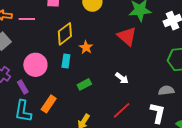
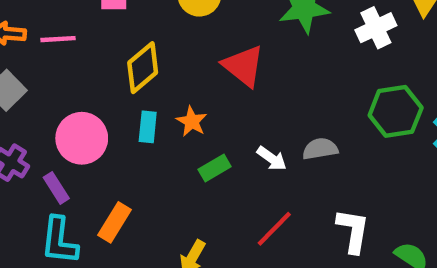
red triangle: (127, 36) -> (243, 66), moved
orange star: (86, 47) -> (192, 121), moved
green rectangle: (84, 84) -> (215, 168), moved
gray semicircle: (166, 90) -> (320, 149), moved

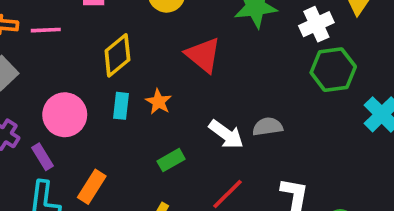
green hexagon: (396, 111) -> (333, 70), moved
white arrow: (272, 159) -> (226, 134), size x1.4
green rectangle: (215, 168) -> (171, 160), moved

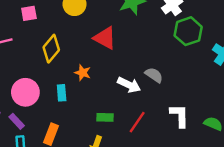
cyan rectangle: (121, 106) -> (62, 93), moved
gray semicircle: (268, 127) -> (154, 75), turned 54
green rectangle: (171, 160) -> (105, 117), moved, turned 42

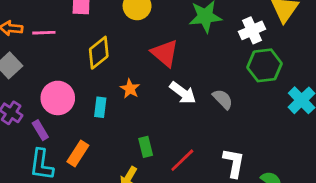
gray semicircle: (154, 75) -> (223, 99), moved
white arrow: (129, 85) -> (183, 93), moved
green rectangle: (105, 117) -> (146, 147), turned 63

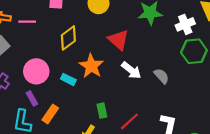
orange star: (130, 89) -> (91, 66), size x1.6
cyan rectangle: (100, 107) -> (68, 79), turned -72
purple rectangle: (40, 130) -> (32, 98), moved

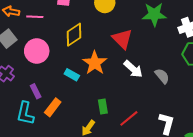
pink circle: (36, 71) -> (37, 51), moved

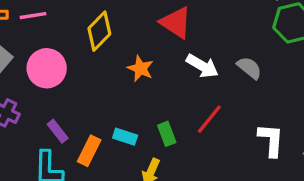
orange star: (95, 63) -> (140, 69), size x0.7
cyan rectangle: (72, 75) -> (125, 137), moved
red line: (129, 118) -> (209, 119), moved

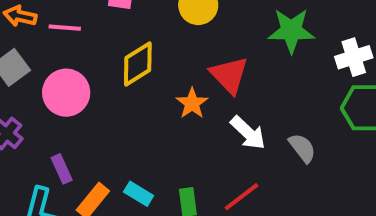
orange star: (140, 69) -> (192, 103), moved

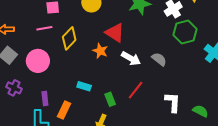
pink line: (65, 28) -> (44, 28), moved
purple rectangle: (62, 169) -> (45, 98), turned 32
cyan rectangle: (139, 194) -> (84, 86), moved

